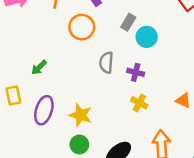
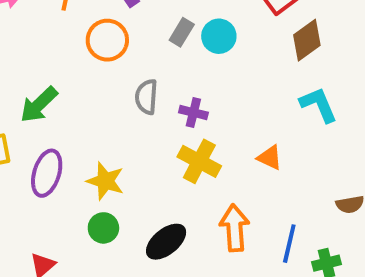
cyan circle: (147, 37) -> (219, 36), moved
green arrow: (39, 67) -> (39, 105), size x1.5
yellow cross: (139, 103) -> (199, 161), size x1.5

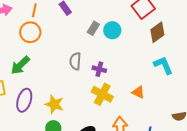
orange circle: (107, 40) -> (30, 32), moved

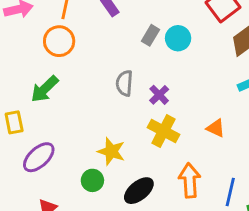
purple cross: (99, 69) -> (159, 95), turned 32
purple ellipse: (24, 100) -> (39, 157), moved, turned 30
yellow star: (54, 104) -> (111, 151), moved

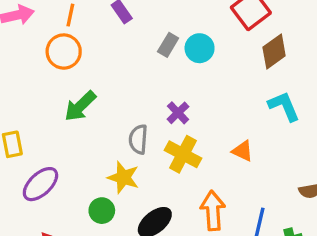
gray semicircle: (124, 83) -> (138, 139), moved
green arrow: (45, 89) -> (80, 106), moved

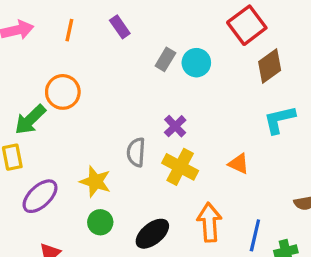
orange circle: (64, 52) -> (63, 92), moved
green arrow: (80, 106) -> (30, 120), moved
cyan L-shape: (284, 106) -> (279, 120), turned -80
yellow star: (123, 177) -> (95, 182), moved

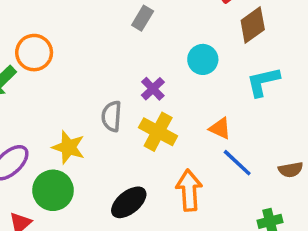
cyan circle: (196, 63) -> (203, 59), moved
green circle: (100, 222) -> (53, 190), moved, size x1.5
blue line: (255, 235) -> (237, 163), moved, turned -60

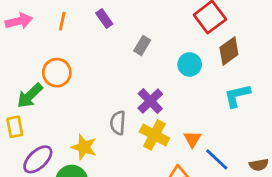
cyan circle: (203, 59) -> (190, 64), moved
purple cross: (153, 89) -> (150, 101), size x1.4
orange triangle: (220, 128) -> (192, 139), moved, turned 36

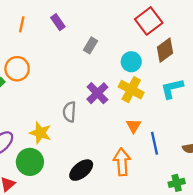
yellow cross: (154, 135) -> (131, 90), moved
blue line: (217, 159) -> (155, 143), turned 35

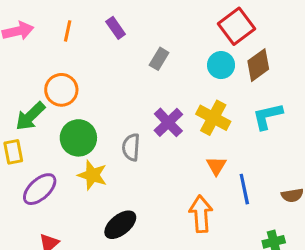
cyan circle: (131, 62) -> (221, 65), moved
green circle: (30, 162) -> (78, 138), moved
black ellipse: (81, 170) -> (120, 225), moved

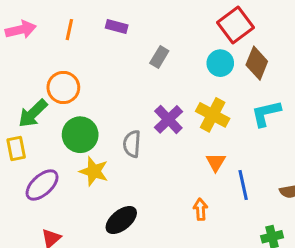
purple rectangle: (116, 28) -> (117, 27), turned -40
brown diamond: (258, 65) -> (257, 63), turned -32
orange arrow: (201, 214) -> (200, 209), size x0.6

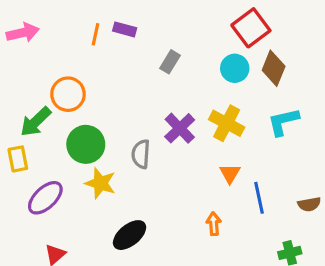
orange line: (69, 30) -> (96, 34), moved

